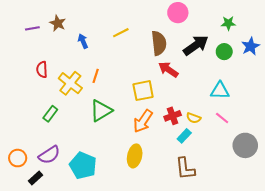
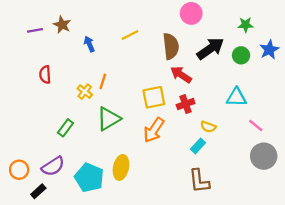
yellow cross: (70, 83) -> (85, 92), moved, size x0.6
green rectangle: (50, 114) -> (65, 128), moved
red cross: (173, 116) -> (186, 104), moved
pink line: (222, 118) -> (256, 126), moved
yellow ellipse: (135, 156) -> (121, 167), moved

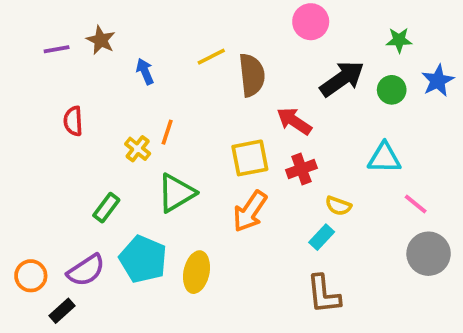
brown semicircle: (171, 46) -> (252, 75), moved
cyan pentagon: (89, 178) -> (143, 259), moved

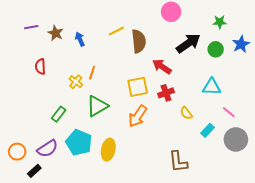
brown star: (101, 40) -> (56, 33), moved
yellow semicircle: (338, 206) -> (186, 113), turned 32
cyan rectangle: (322, 237) -> (208, 130), moved

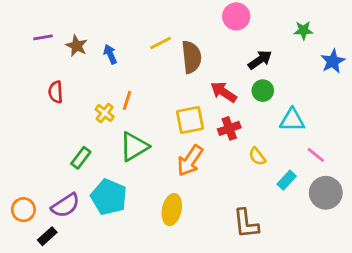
black arrow: (188, 43) -> (260, 60), size x0.7
green circle: (216, 49) -> (263, 91), moved
yellow ellipse: (108, 150) -> (172, 210), moved

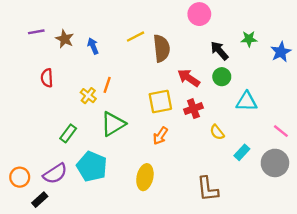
green star: (303, 30) -> (249, 39), moved
black arrow: (260, 60) -> (219, 51), turned -96
pink line: (316, 155) -> (281, 131), moved
orange arrow: (190, 161) -> (160, 136), size x0.7

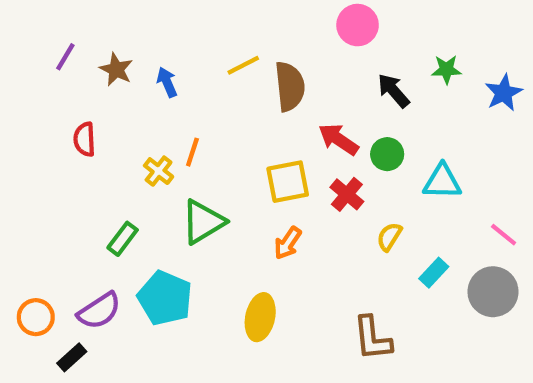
purple line: (36, 32) -> (65, 57), turned -49
green circle: (222, 77) -> (387, 154), moved
red cross: (193, 109) -> (347, 194), turned -30
yellow semicircle: (217, 132) -> (389, 237), turned 70

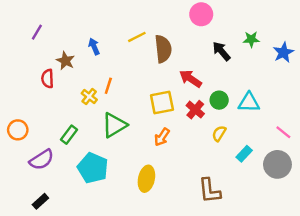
brown star: (116, 69) -> (65, 61), moved
green circle: (387, 154) -> (219, 100), moved
purple semicircle: (99, 311) -> (42, 160), moved
orange circle: (36, 317) -> (18, 130), moved

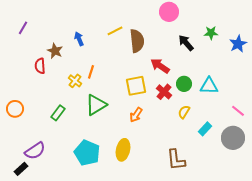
purple line: (37, 32) -> (23, 28), moved
purple semicircle: (42, 160) -> (35, 151), moved
cyan pentagon: (93, 168) -> (87, 153), moved
black rectangle: (40, 201) -> (21, 169), moved

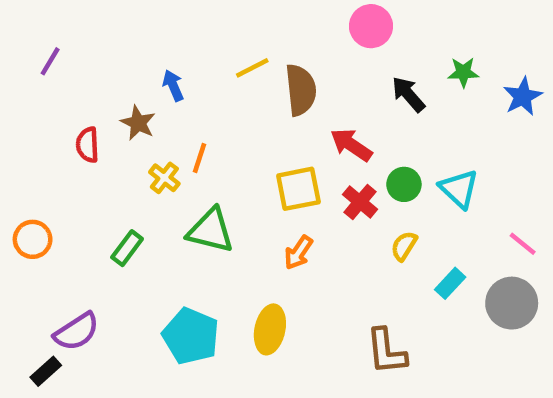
brown star: (55, 51) -> (138, 123), moved
cyan triangle: (209, 86) -> (459, 189), turned 42
green triangle: (96, 105) -> (211, 231), turned 45

